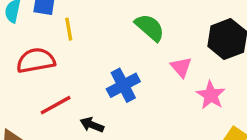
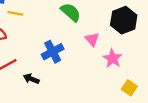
yellow line: (69, 29) -> (15, 13), turned -70

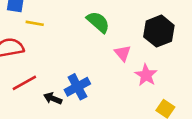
blue cross: (53, 52) -> (77, 87), moved

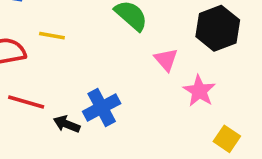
yellow line: (35, 23) -> (52, 36), moved
red line: (24, 83) -> (26, 102), turned 45

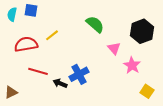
yellow line: (52, 36) -> (52, 35), turned -48

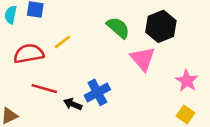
black hexagon: (142, 31) -> (161, 26), moved
pink triangle: (114, 48) -> (143, 59), size x1.5
pink star: (132, 65) -> (187, 81), moved

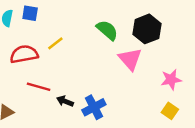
pink star: (187, 81) -> (171, 80), turned 30
blue cross: (97, 92) -> (94, 107), moved

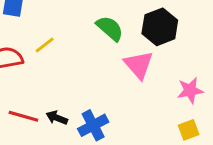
red line: (39, 87) -> (23, 116), moved
yellow square: (170, 111) -> (189, 130), turned 35

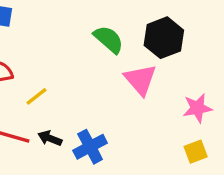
yellow line: (45, 45) -> (36, 96), moved

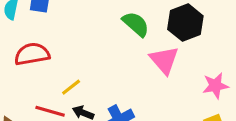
yellow line: (36, 96) -> (71, 87), moved

